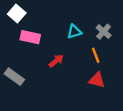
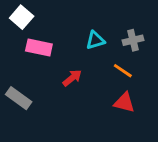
gray cross: (104, 32) -> (133, 40), turned 35
orange line: (96, 55) -> (123, 71), turned -35

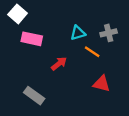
orange line: (123, 71) -> (92, 52), moved
gray rectangle: (19, 98) -> (34, 96), moved

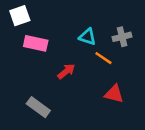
white square: (18, 14) -> (20, 16), turned 30
cyan triangle: (78, 33) -> (88, 37), turned 35

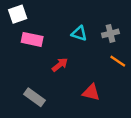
orange line: (103, 58) -> (118, 61), moved
red triangle: (114, 94) -> (91, 92), moved

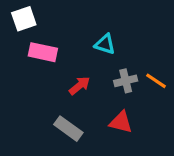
gray cross: (110, 33) -> (126, 81), moved
gray rectangle: (35, 97) -> (68, 129), moved

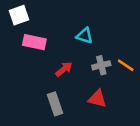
gray rectangle: (68, 129) -> (55, 104), turned 35

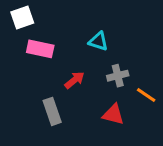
orange line: (126, 65) -> (146, 95), moved
gray rectangle: (55, 104) -> (52, 111), moved

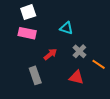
white square: (22, 17) -> (28, 12), moved
gray cross: (118, 76) -> (79, 51), turned -32

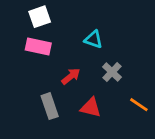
orange line: (99, 64) -> (139, 105), moved
red triangle: (76, 77) -> (91, 107), moved

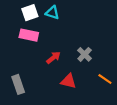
cyan triangle: (94, 39) -> (52, 13), moved
gray rectangle: (50, 106) -> (18, 84), moved

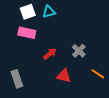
cyan triangle: (52, 13) -> (49, 12), turned -32

